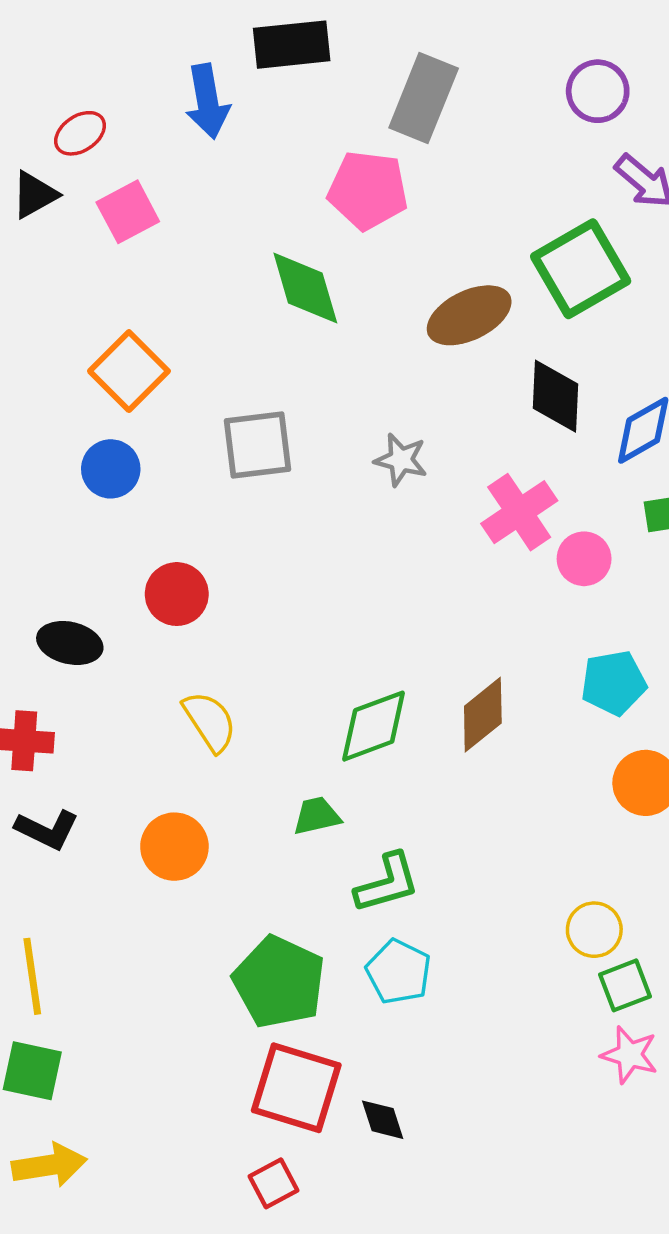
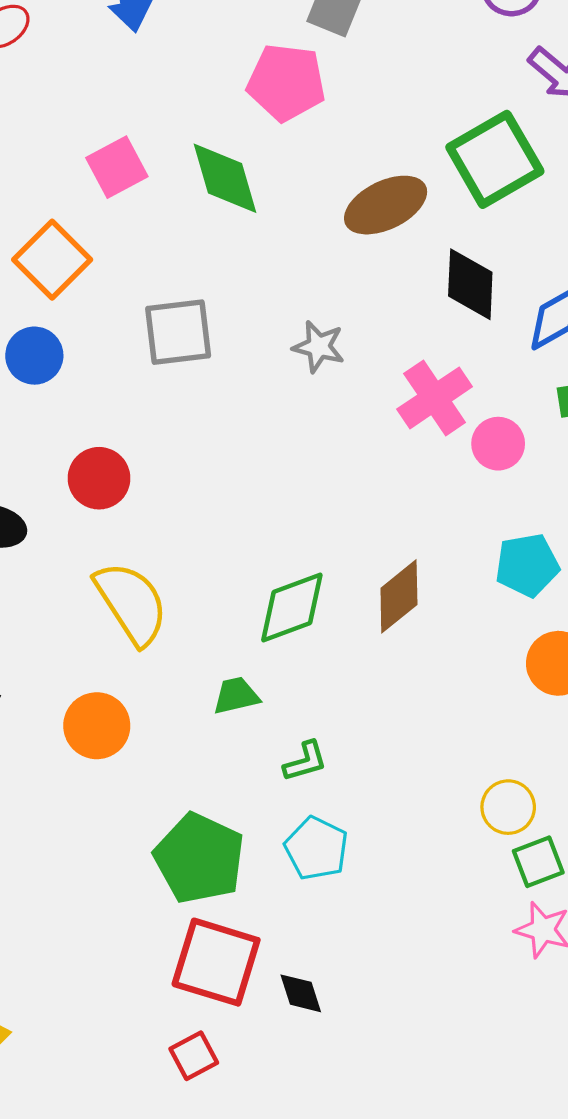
pink square: (128, 212) -> (117, 167), moved
yellow semicircle: (210, 721) -> (131, 603), size x1.4
green L-shape: (387, 883) -> (305, 761), size x0.7

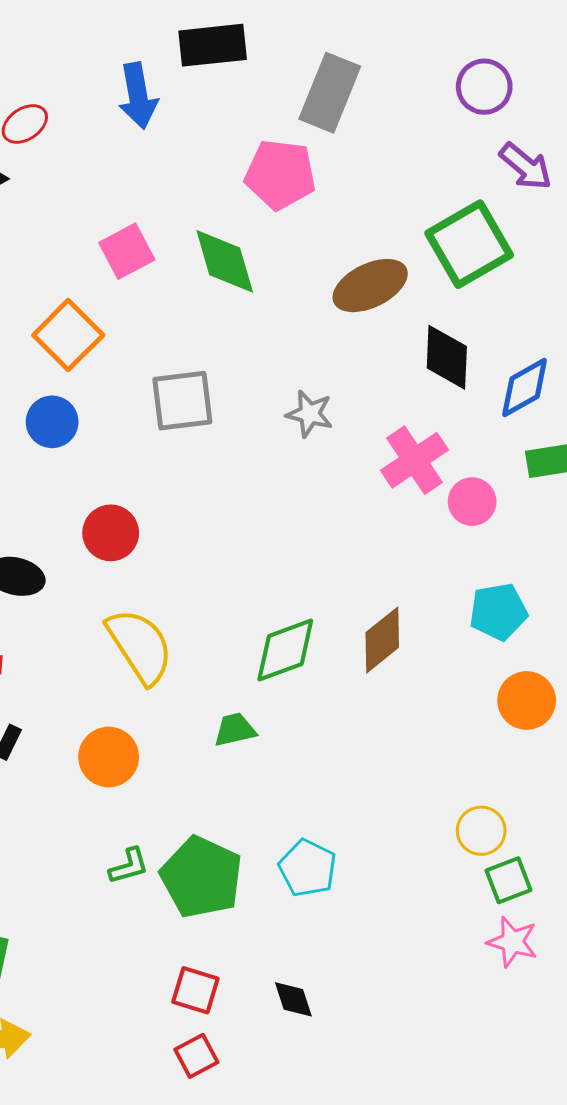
green L-shape: (305, 761) -> (129, 866), moved
red square: (216, 962) -> (195, 990), moved, size x0.6

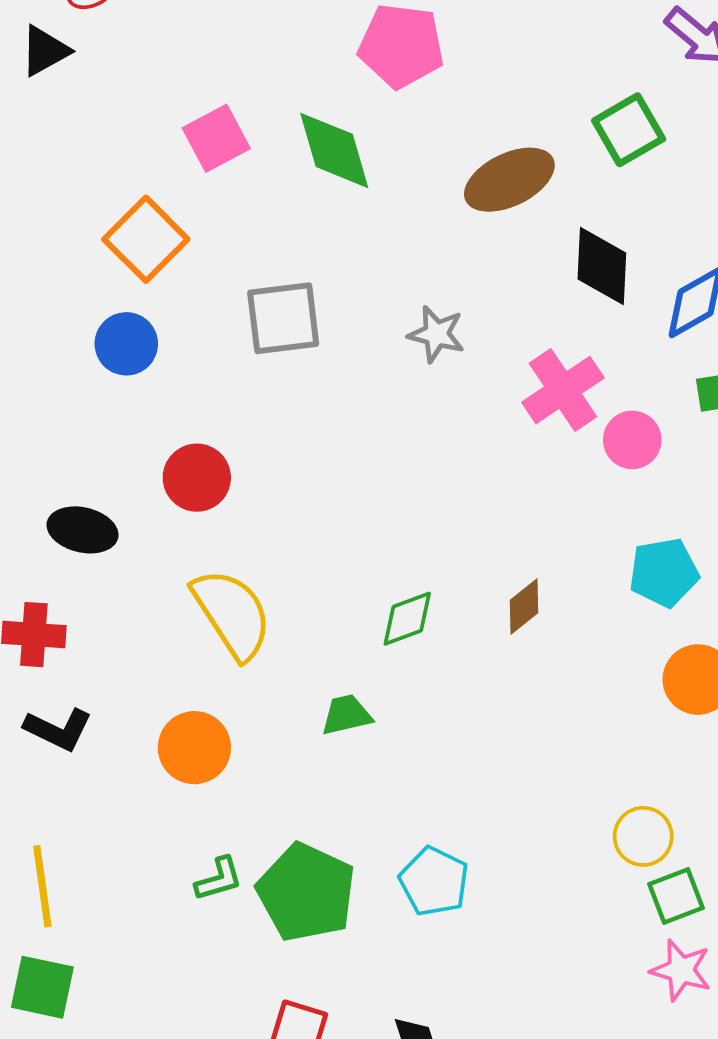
green square: (469, 244) -> (629, 130), size x0.7
brown diamond: (382, 640) -> (524, 607), size x0.7
green diamond: (285, 650) -> (407, 619), size x0.7

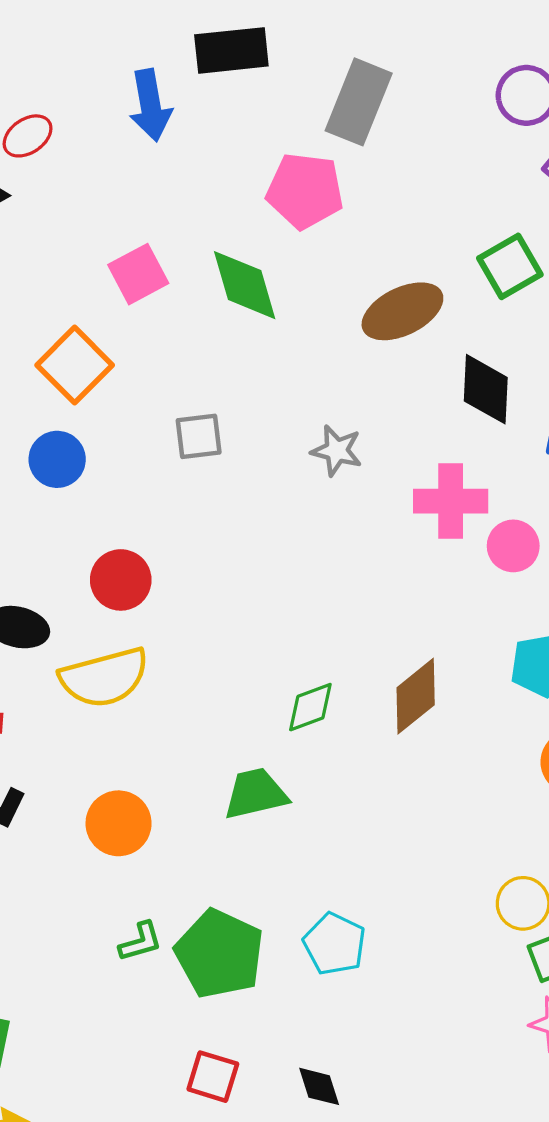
gray square: (283, 318) -> (199, 436), size x0.7
pink cross: (563, 390) -> (451, 501), turned 34
brown diamond: (524, 607) -> (416, 696), size x1.5
yellow semicircle: (232, 614) -> (104, 678), moved, turned 108
green trapezoid: (346, 715) -> (256, 794), size x1.4

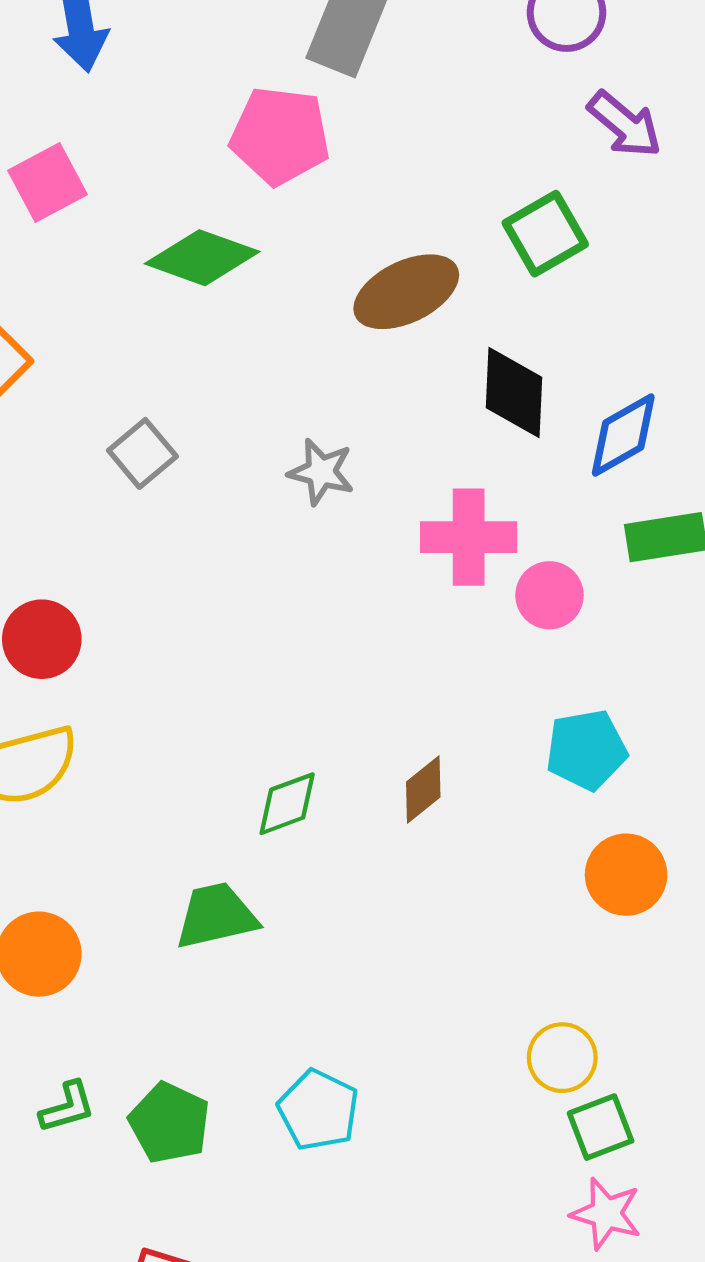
pink square: (138, 274) -> (47, 183), moved
green diamond: (245, 285) -> (202, 258), turned -54
gray square: (199, 436) -> (142, 453), turned -33
brown diamond: (416, 696) -> (423, 790), size x0.7
green pentagon: (219, 954) -> (169, 1123), size x0.7

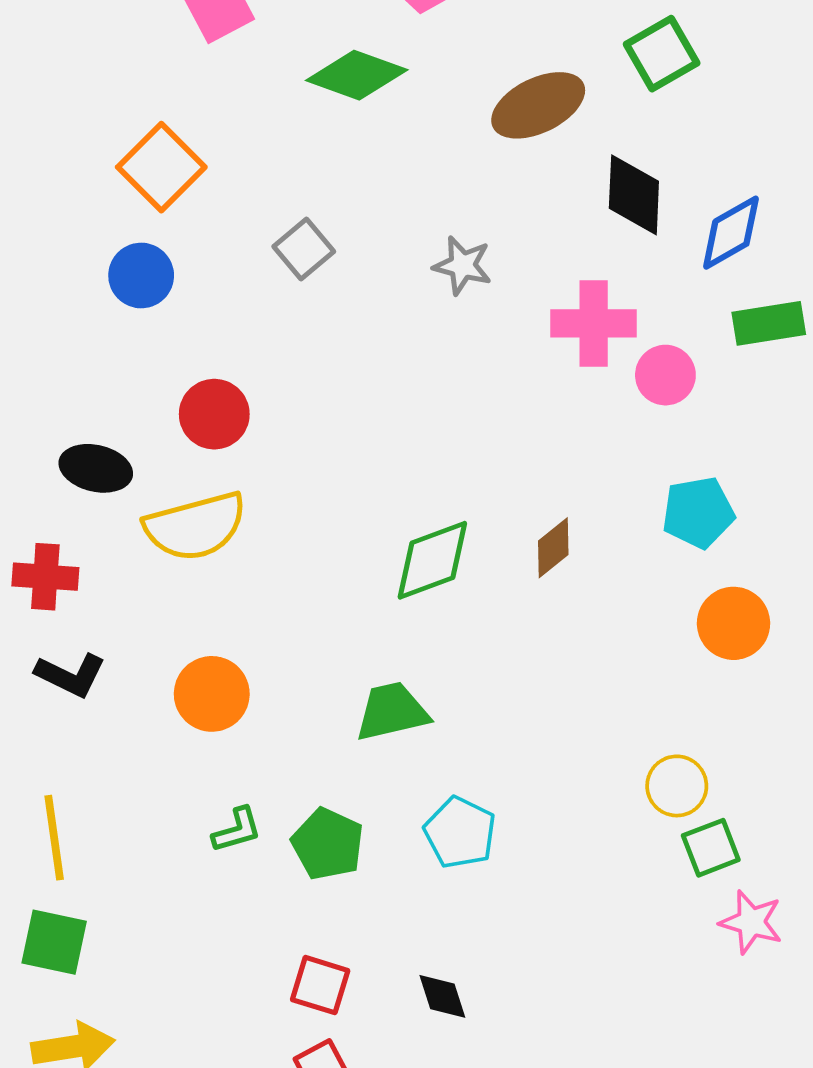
green diamond: (287, 804) -> (432, 560), size x1.4
green trapezoid: (216, 916) -> (392, 712), moved
pink star: (606, 1214) -> (751, 922), moved

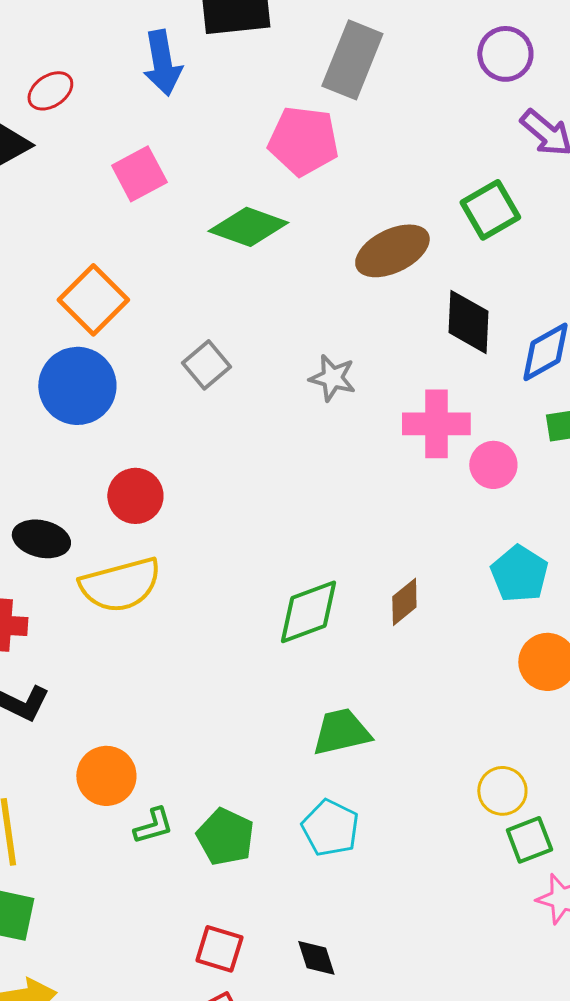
blue circle: (141, 275) -> (77, 386), size x1.5
cyan pentagon: (698, 512) -> (519, 574), turned -30
orange circle: (212, 694) -> (106, 776), moved
green trapezoid: (392, 712) -> (341, 732), moved

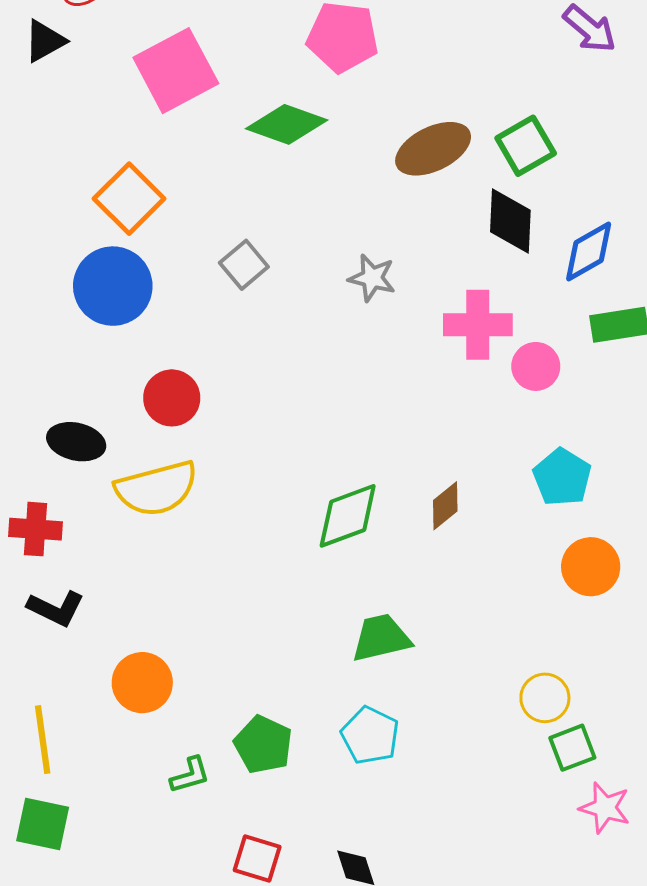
pink square: (139, 174) -> (176, 71), size x1.5
green square: (490, 210) -> (526, 146), moved
green L-shape: (153, 826) -> (190, 775), moved

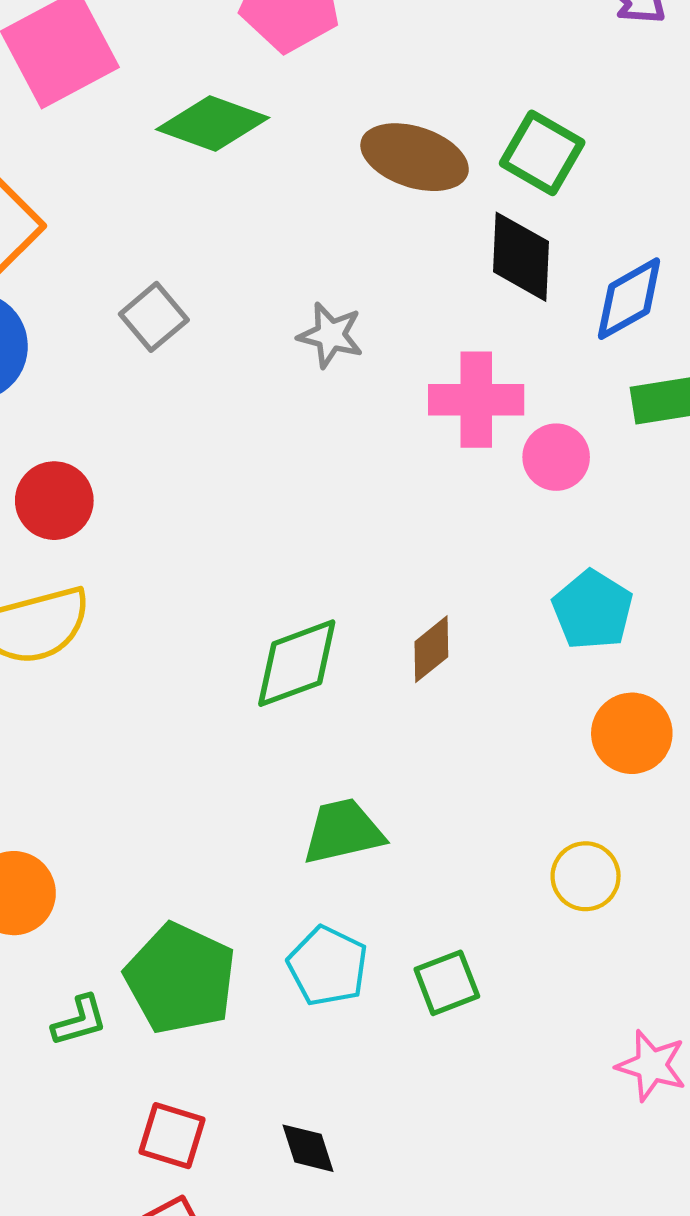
green square: (526, 146) -> (542, 153), turned -30
brown ellipse: (433, 149) -> (415, 157), turned 44
yellow circle: (545, 698) -> (586, 876), moved
green pentagon: (263, 745) -> (180, 979), size x1.4
green square: (572, 748) -> (447, 983), moved

